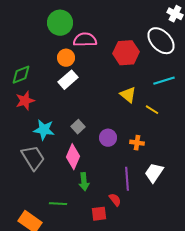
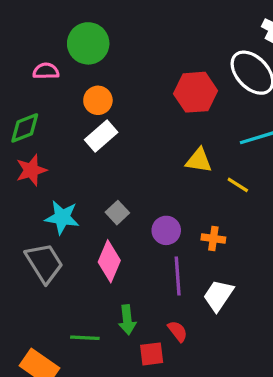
pink semicircle: (85, 40) -> (46, 71), moved, size x0.7
yellow triangle: (128, 95) -> (199, 160), turned -30
white trapezoid: (154, 173) -> (218, 295), moved
purple line: (127, 179) -> (178, 276), moved
green arrow: (84, 182) -> (127, 320), moved

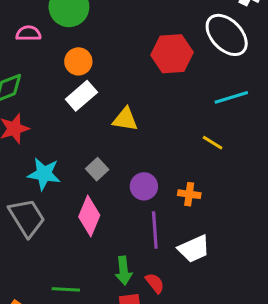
yellow triangle: (199, 160) -> (125, 119), moved
white trapezoid: (218, 295) -> (194, 249), turned -148
green arrow: (127, 320) -> (124, 271), moved

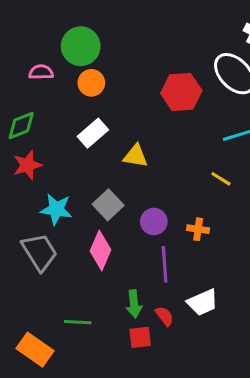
orange circle: (78, 61) -> (91, 83), moved
gray square: (97, 169) -> (108, 205), size x1.4
white trapezoid: (194, 249) -> (203, 302), moved

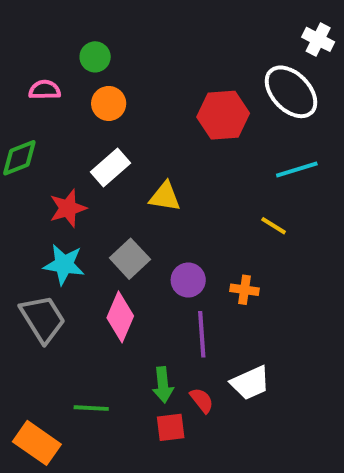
green circle: (81, 46) -> (95, 57), size x0.6
red star: (27, 165) -> (68, 208), moved

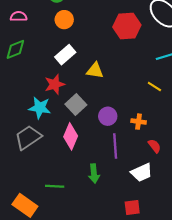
pink semicircle: (45, 90) -> (19, 16), moved
red star: (68, 208) -> (55, 84), moved
gray trapezoid: (43, 319) -> (28, 137), turned -92
red semicircle: (202, 400) -> (154, 146), moved
red square: (171, 427) -> (132, 208), moved

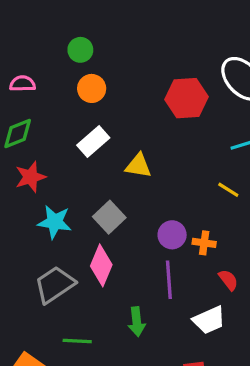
red star: (55, 84) -> (31, 177), moved
purple circle: (108, 116) -> (172, 235), moved
gray trapezoid: (28, 137) -> (55, 285), moved

